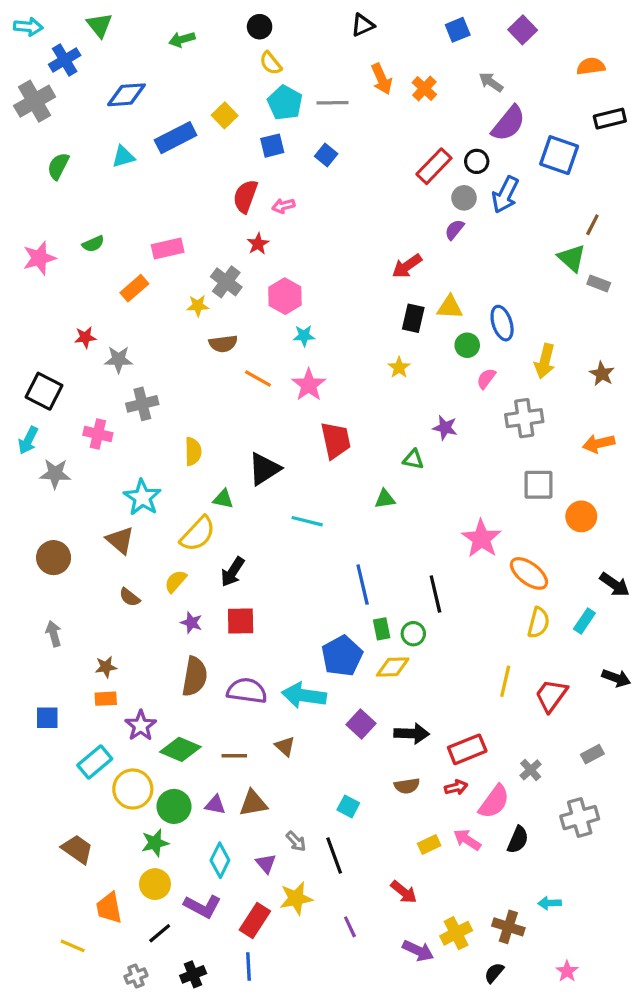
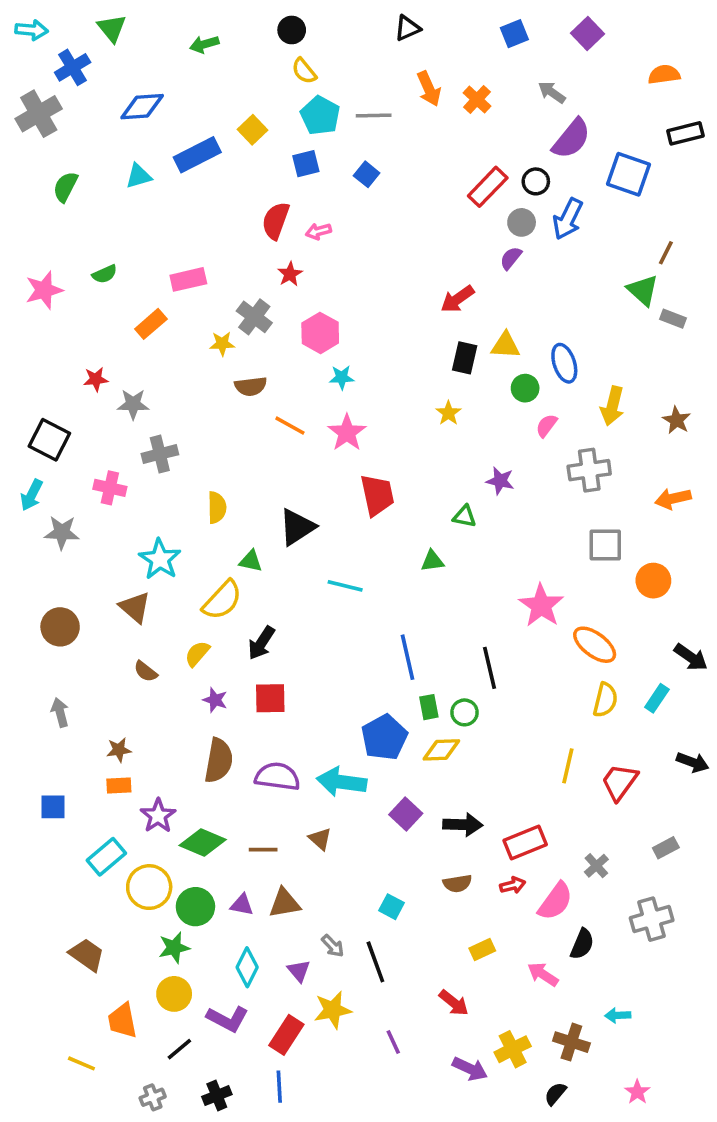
pink arrow: (467, 840) -> (543, 974), moved

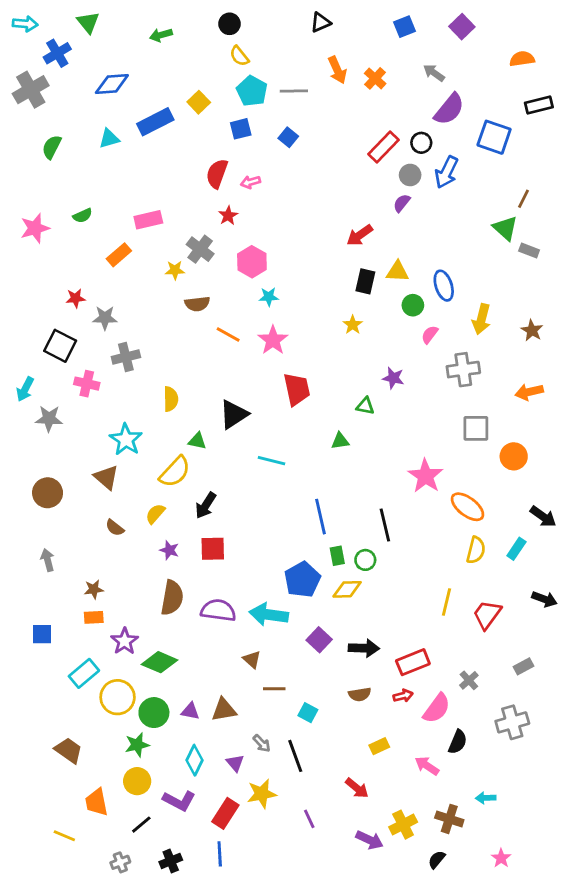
black square: (49, 440) -> (60, 346), moved
brown line: (263, 850) -> (274, 689), moved

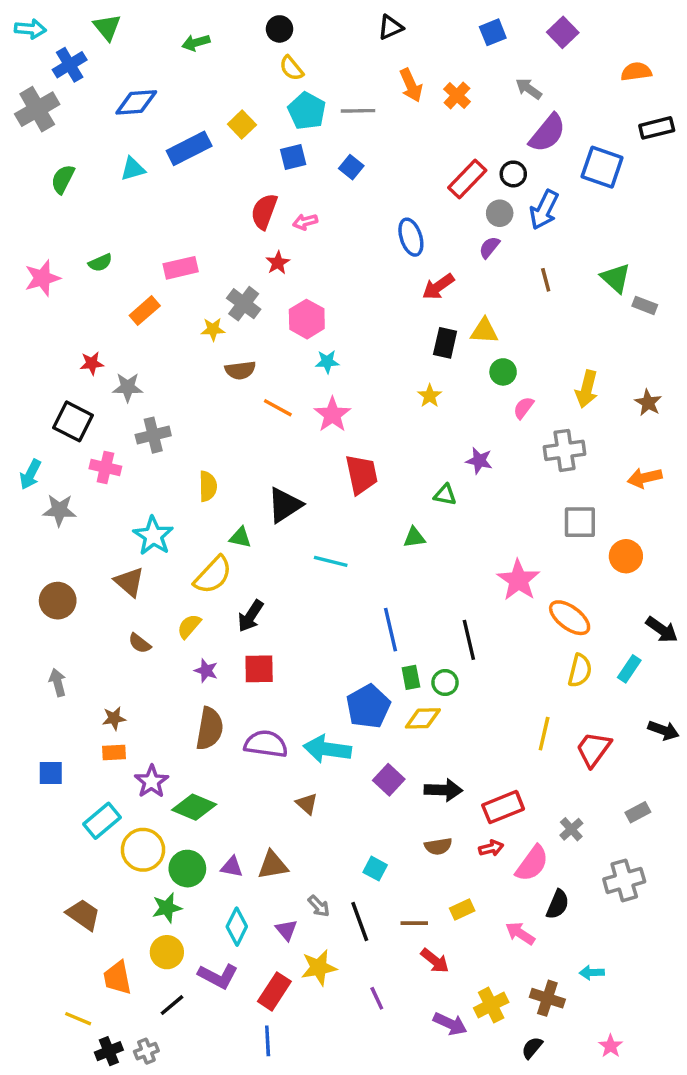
brown line: (523, 199) -> (546, 280), moved, turned -42
blue ellipse: (444, 286) -> (411, 237), moved
brown line: (274, 689) -> (414, 923), moved
black cross: (171, 861) -> (109, 1051), moved

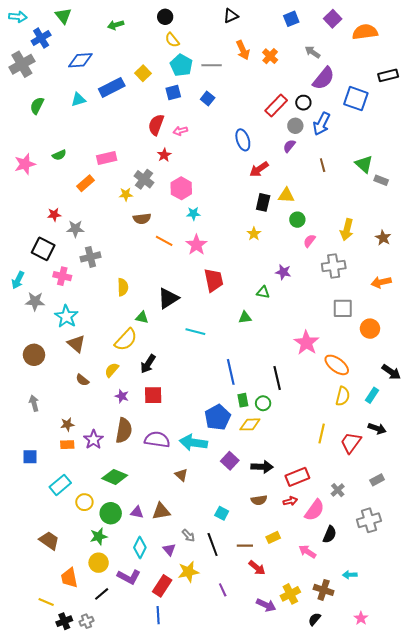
orange semicircle: (636, 72) -> (365, 32), moved, size x1.4
cyan star: (153, 536) -> (66, 316), moved
black arrow: (663, 730) -> (377, 428), moved
purple star: (152, 781) -> (94, 440), moved
yellow circle: (143, 850) -> (84, 502), size x0.7

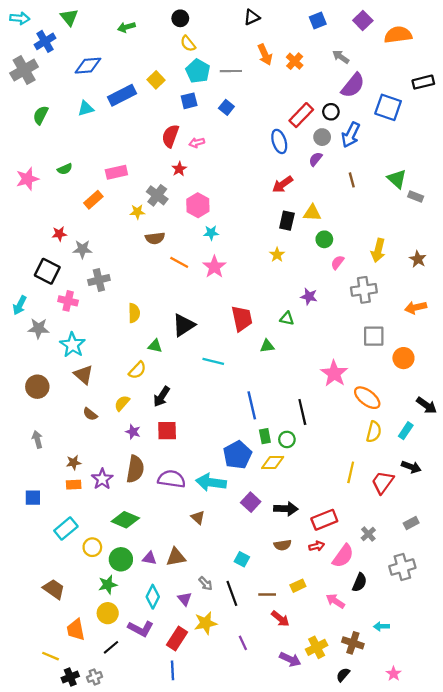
blue ellipse: (243, 140) -> (279, 141), moved
red trapezoid: (214, 280) -> (242, 318), moved
yellow semicircle: (126, 340) -> (137, 370), size x0.7

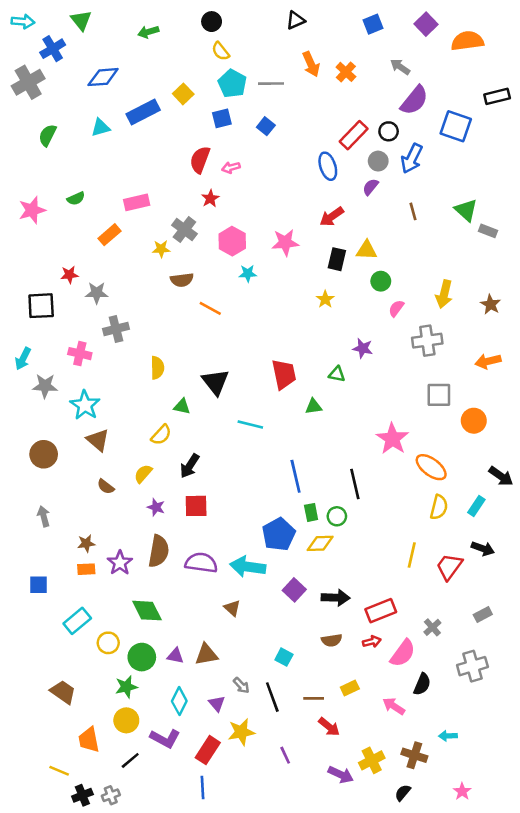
pink star: (214, 267) -> (285, 242), moved, turned 30
black square: (47, 271) -> (41, 306), moved, turned -30
black triangle: (184, 325) -> (215, 382), turned -35
green diamond: (125, 520) -> (147, 611), turned 40

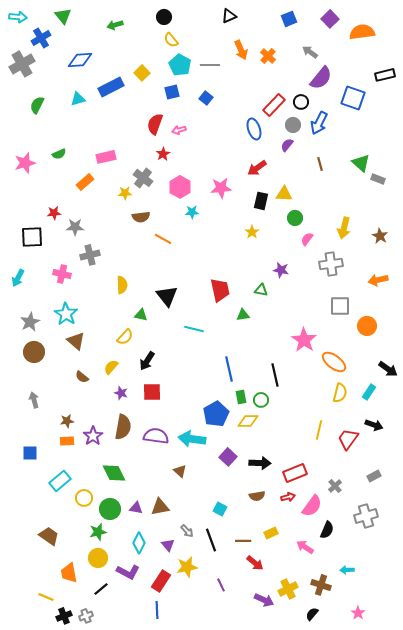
gray star: (45, 386) -> (30, 322), moved, turned -30

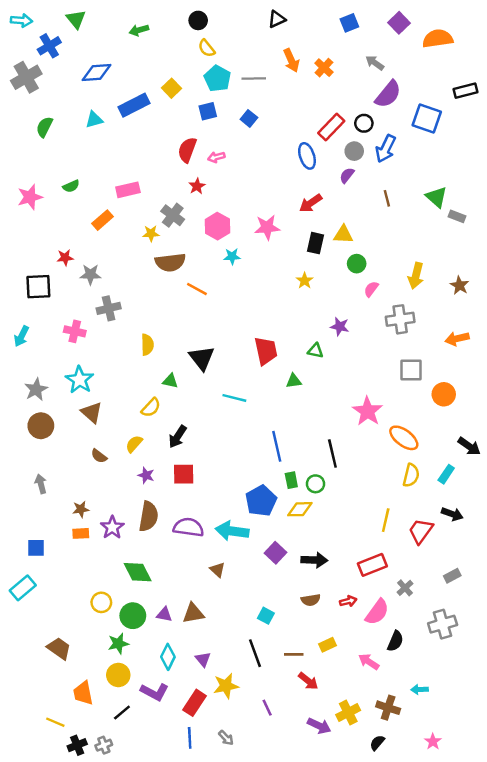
brown semicircle: (141, 217) -> (170, 262), size x1.4
red rectangle: (295, 473) -> (372, 565), moved
cyan rectangle: (60, 481) -> (23, 588), moved
gray arrow: (187, 531) -> (226, 738), moved

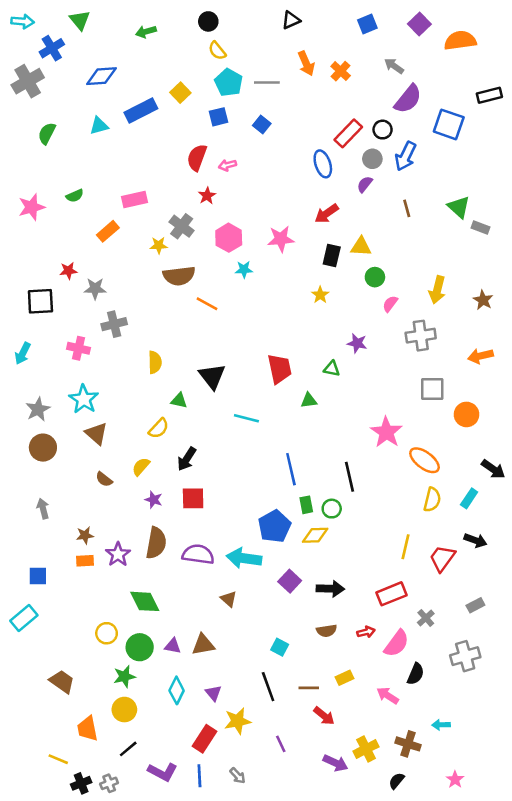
purple L-shape: (155, 692) -> (163, 772), moved

